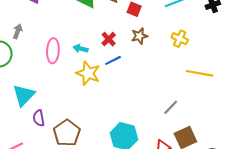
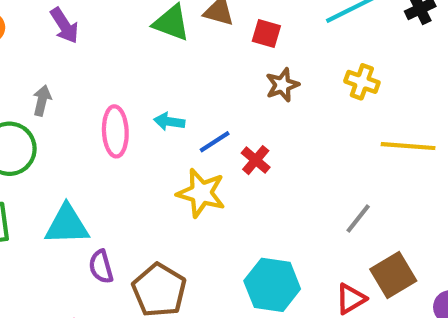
red cross: (109, 39) -> (256, 160), moved
blue line: (113, 60) -> (215, 142), moved
yellow star: (88, 73) -> (201, 193), moved
cyan triangle: (24, 95) -> (67, 225), turned 50

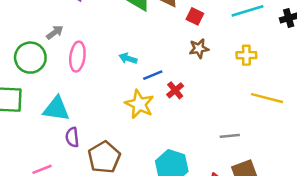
yellow cross: (362, 82) -> (246, 55), turned -30
gray arrow: (42, 100) -> (55, 32), turned 30
pink ellipse: (115, 131) -> (77, 57), moved
gray line: (358, 219) -> (230, 136), turned 36

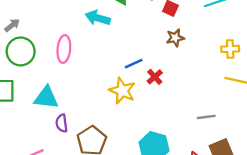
gray arrow: (55, 32) -> (12, 25), moved
yellow cross: (246, 55) -> (230, 49), moved
cyan arrow: (128, 58) -> (98, 18), moved, size x1.5

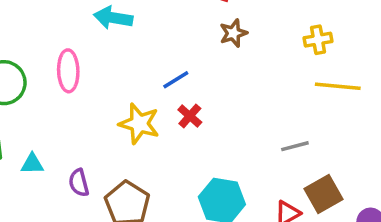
red cross: (155, 77) -> (190, 116), moved
yellow star: (122, 91) -> (139, 124), moved
cyan triangle: (46, 98) -> (32, 164), moved, size x0.6

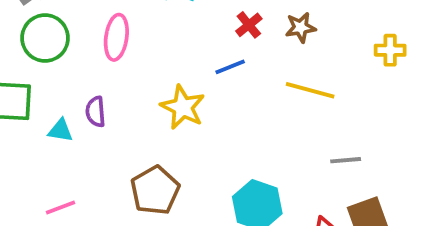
yellow line: (338, 86) -> (310, 90), moved
red cross: (190, 116) -> (249, 25), moved
purple semicircle: (79, 183) -> (96, 112), moved

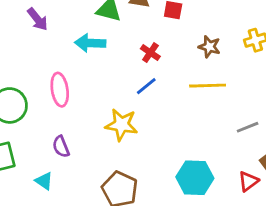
brown star: (301, 27) -> (209, 47), moved, turned -30
cyan triangle: (60, 130) -> (44, 181), moved, turned 42

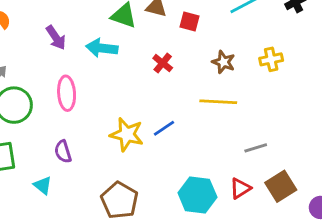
purple arrow: (38, 19) -> (56, 38), moved
blue line: (146, 86) -> (164, 128), moved
red triangle: (248, 181) -> (240, 188), moved

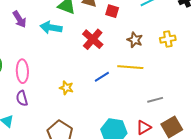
red cross: (163, 63) -> (93, 39), size x1.5
pink ellipse: (67, 93) -> (22, 71), moved
blue line: (164, 128) -> (102, 77), moved
yellow star: (127, 134) -> (66, 88), size x0.6

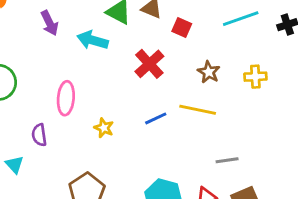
pink ellipse: (22, 71) -> (66, 98), moved

